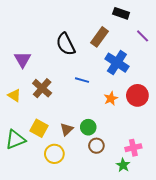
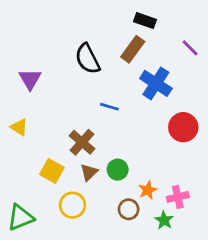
black rectangle: (121, 13) -> (145, 21), moved
brown cross: (42, 88) -> (82, 142), moved
orange star: (111, 98) -> (148, 190), moved
green triangle: (15, 140) -> (21, 217), moved
brown circle: (96, 146) -> (129, 209), moved

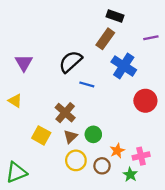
purple line: (190, 48) -> (151, 38), turned -56
black semicircle: (88, 59) -> (71, 62), moved, turned 75
yellow circle: (72, 205) -> (76, 160), moved

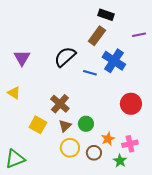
blue line: (87, 84) -> (90, 73), moved
red circle: (145, 101) -> (131, 104), moved

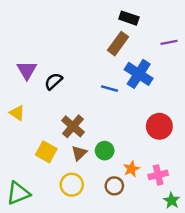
black semicircle: (65, 57) -> (54, 81), moved, size x0.7
yellow circle: (70, 148) -> (72, 185), moved
green star: (120, 161) -> (172, 200), moved

